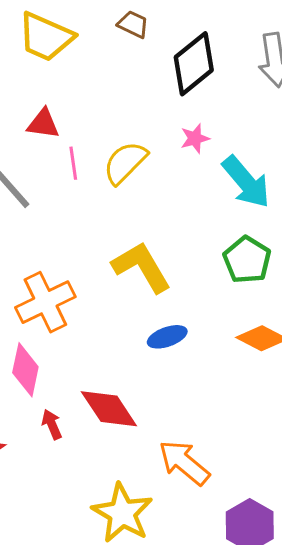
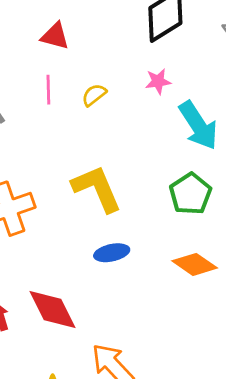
red triangle: (43, 124) -> (55, 36), moved
yellow semicircle: (125, 163) -> (94, 95), size x0.6

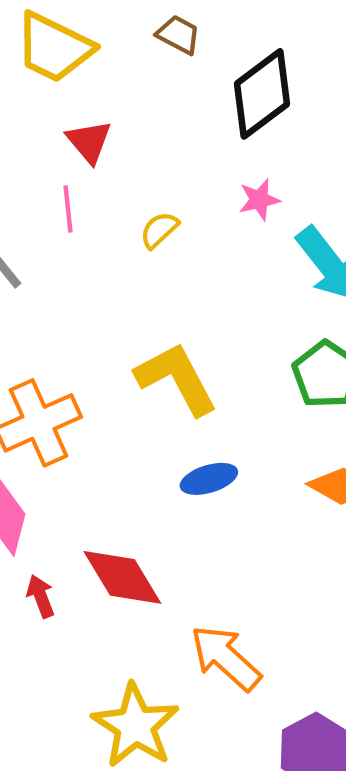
red triangle: (55, 36) -> (89, 142), turned 40
pink line: (48, 90) -> (68, 209), moved

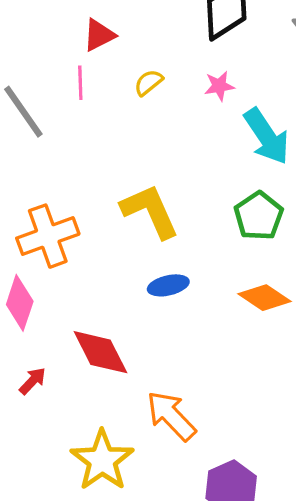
red triangle: (89, 142) -> (99, 35), turned 39
yellow semicircle: (159, 230) -> (148, 83), moved
red arrow: (41, 596) -> (32, 381), moved, turned 60

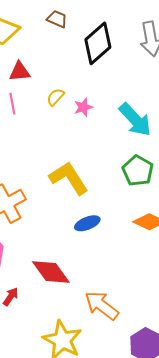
red triangle: (99, 35) -> (20, 72), turned 30
pink star: (219, 86) -> (83, 107), moved

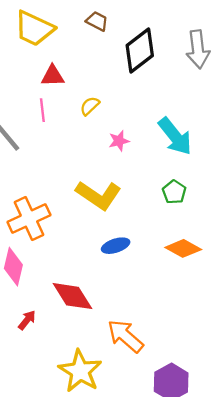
pink star: (83, 107) -> (119, 141), moved
green pentagon: (138, 171) -> (174, 192), size x0.7
yellow L-shape: (69, 178) -> (98, 195), turned 153

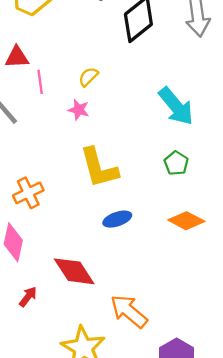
red triangle: (53, 76) -> (17, 57), moved
pink star: (119, 141) -> (79, 110), moved, turned 30
yellow L-shape: (98, 195) -> (99, 168), turned 42
orange cross: (29, 218) -> (28, 193), size x0.7

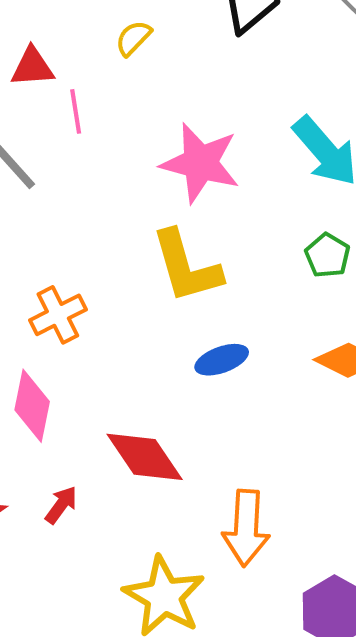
yellow semicircle: (88, 77) -> (133, 38), moved
pink star: (79, 110) -> (200, 163), moved, size x2.0
orange arrow: (129, 311) -> (246, 528), turned -126

